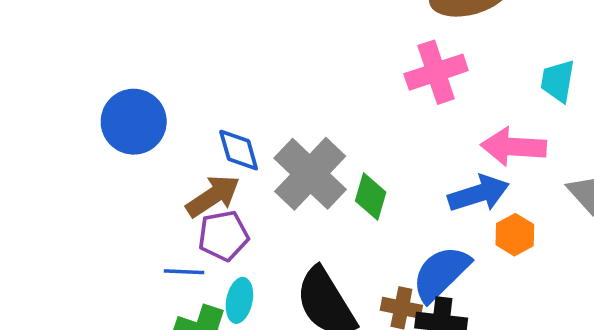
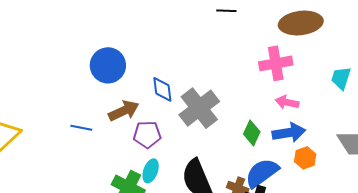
pink arrow: (513, 147) -> (287, 102), moved, size x0.7
brown arrow: (213, 196) -> (124, 111), moved
green diamond: (371, 197) -> (252, 133), moved
blue line: (184, 272) -> (81, 128), moved

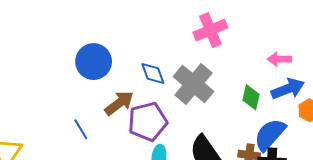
pink cross: (276, 63) -> (210, 30), moved
blue line: (81, 128) -> (81, 129), turned 60
purple pentagon: (147, 135) -> (148, 122), size x1.4

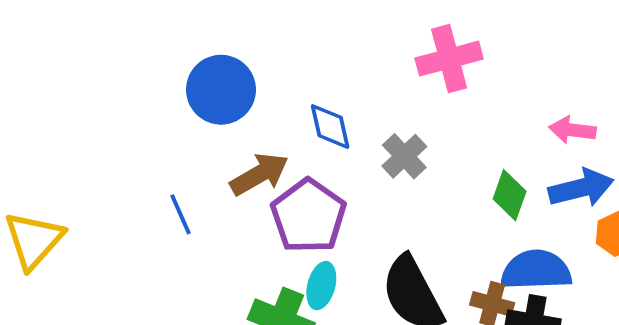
gray cross: (194, 84) -> (404, 156), size x0.6
purple pentagon: (148, 122) -> (308, 216), turned -30
blue semicircle: (270, 135) -> (536, 270), turned 39

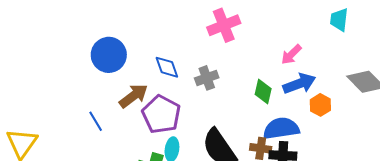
pink arrow: (572, 130) -> (291, 54), turned -45
gray cross: (404, 156) -> (207, 78), turned 30

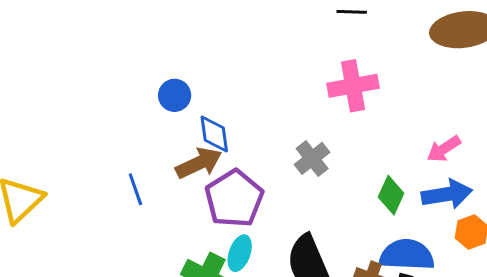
blue circle: (109, 55) -> (175, 95), size x0.6
blue diamond: (167, 67) -> (214, 134), moved
gray cross: (207, 78) -> (312, 158), turned -30

